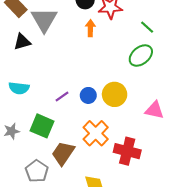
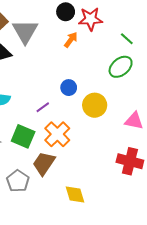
orange arrow: (90, 28) -> (71, 40), turned 35
blue circle: (88, 95) -> (69, 88), moved
orange cross: (96, 133) -> (57, 134), moved
red cross: (127, 151) -> (130, 161), moved

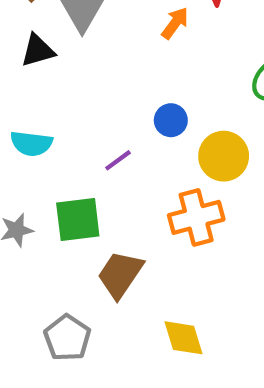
orange cross: (57, 134) -> (196, 217), moved, turned 30
green square: (23, 136) -> (78, 219), turned -30
gray pentagon: (18, 181) -> (67, 338), moved

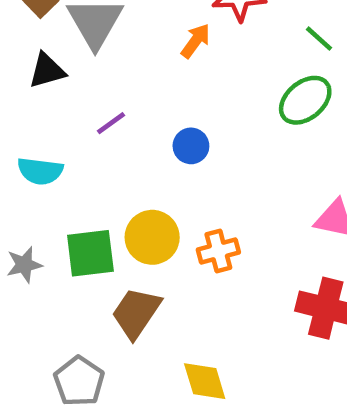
yellow circle: (224, 156) -> (152, 237), moved
purple line: (118, 160) -> (111, 123), moved
orange cross: (196, 217) -> (218, 251), size x0.7

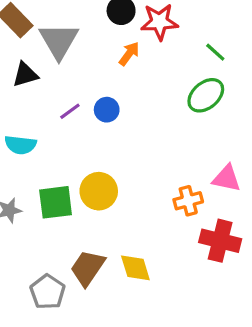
blue circle: (191, 146) -> (107, 110), moved
orange cross: (218, 251) -> (188, 201), moved
brown trapezoid: (136, 313) -> (88, 268), moved
yellow diamond: (205, 381) -> (135, 268), moved

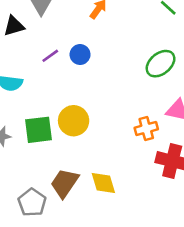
green ellipse: (206, 95) -> (161, 64), moved

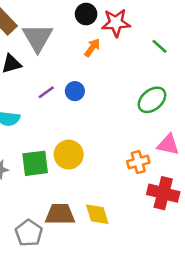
brown trapezoid: (64, 183) -> (60, 214), turned 56

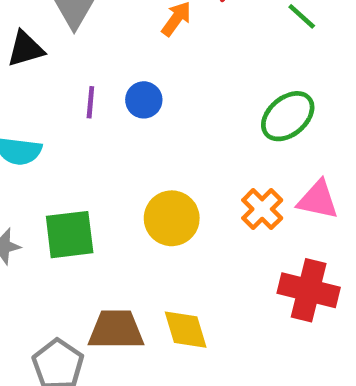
purple line: (46, 92) -> (90, 102), turned -49
yellow circle: (69, 155) -> (172, 218), moved
orange cross: (138, 162) -> (262, 209), moved, turned -30

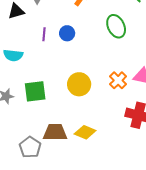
green ellipse: (288, 116) -> (116, 26), moved, turned -75
yellow diamond: (186, 330) -> (85, 132), turned -50

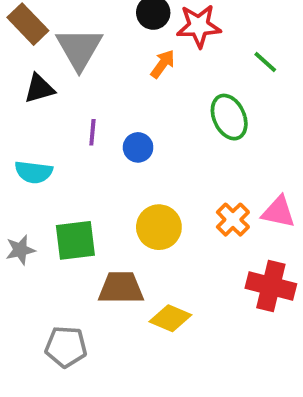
blue circle: (67, 33) -> (138, 147), moved
brown trapezoid: (55, 132) -> (121, 288), moved
gray pentagon: (30, 147) -> (66, 347), turned -30

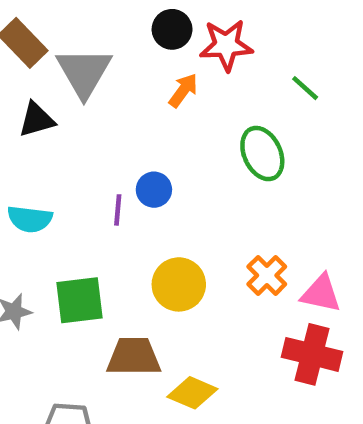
purple line: (92, 132) -> (118, 210), moved
pink triangle: (278, 212) -> (321, 293), moved

